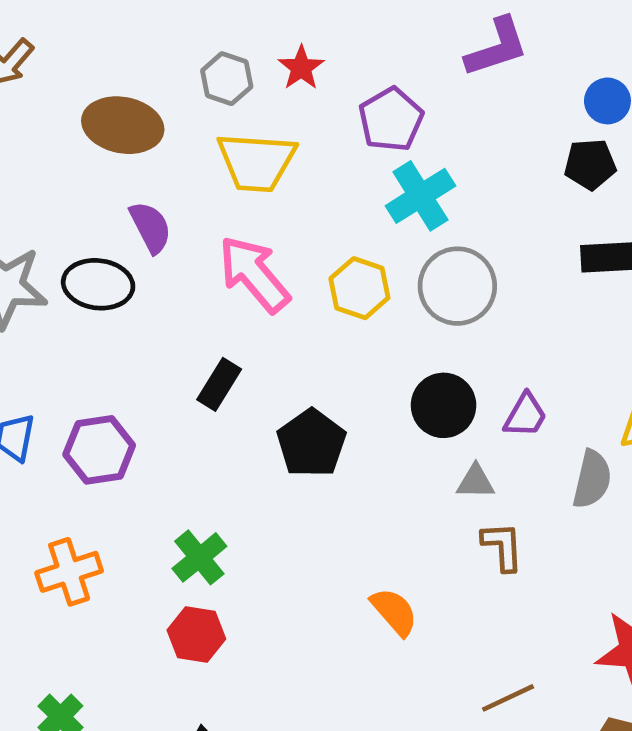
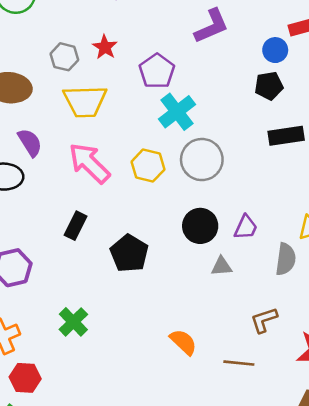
brown L-shape: (502, 546) -> (264, 320), moved, turned -100
red hexagon: (196, 635) -> (25, 378), moved
brown line: (508, 698) -> (239, 363), moved, turned 36

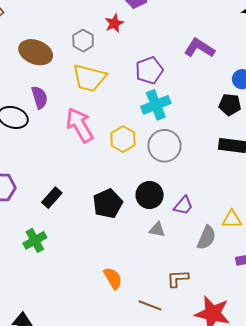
purple L-shape: (212, 26) -> (199, 48), turned -140
red star: (105, 47) -> (114, 23), moved
black rectangle: (76, 226) -> (52, 198), moved
black pentagon: (129, 253) -> (108, 203), moved

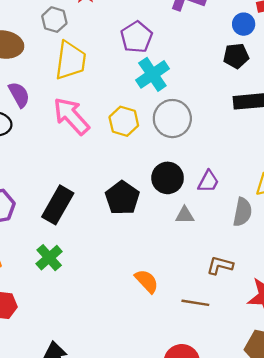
yellow trapezoid: (89, 78) -> (71, 60), turned -84
black rectangle: (52, 198) -> (58, 205), size x1.5
brown L-shape: (178, 279) -> (220, 265), turned 30

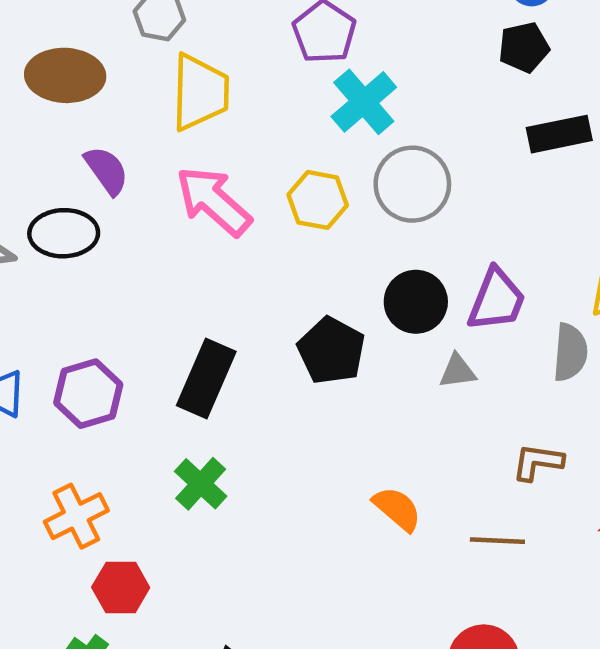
purple trapezoid: (208, 181) -> (497, 300), size x1.4

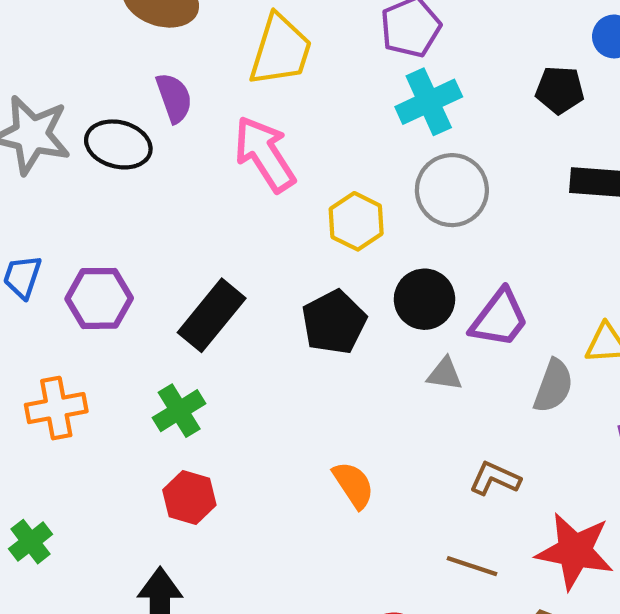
black pentagon: (524, 47) -> (560, 90), moved
yellow hexagon: (318, 200) -> (356, 221), moved
brown line: (497, 541) -> (472, 566), moved
red hexagon: (121, 587) -> (189, 498), moved

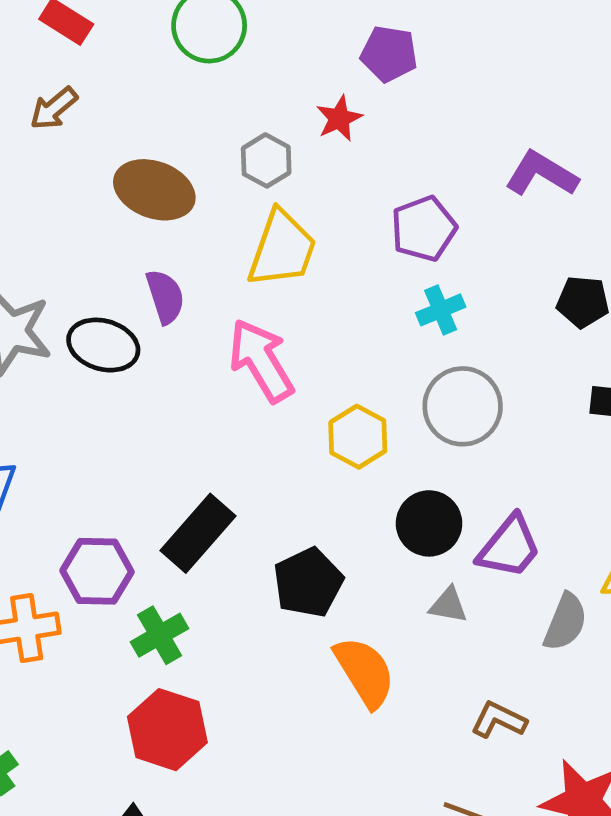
cyan cross: (429, 102) -> (441, 310), size x0.7
purple hexagon: (99, 298) -> (97, 571), moved
black pentagon: (334, 322) -> (308, 583), moved
orange semicircle: (353, 485) -> (365, 672), moved, size x1.4
red hexagon: (189, 498) -> (167, 730), size x1.4

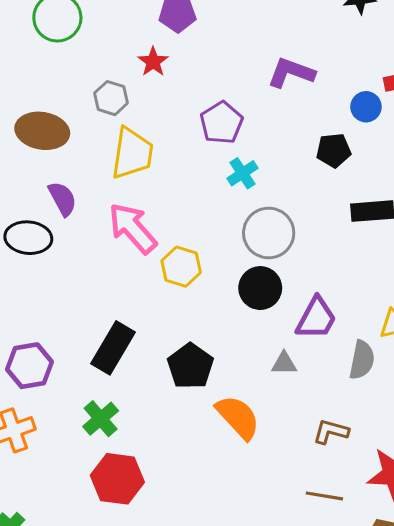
yellow hexagon: (358, 437) -> (181, 267), moved
black circle: (429, 523) -> (260, 288), moved
purple hexagon: (97, 571) -> (29, 366), moved

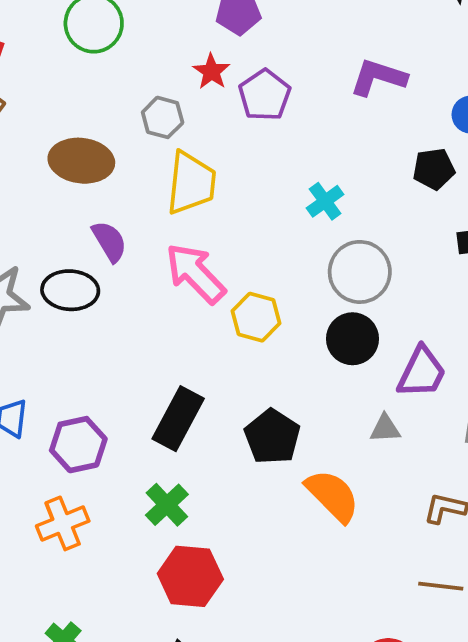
purple pentagon: (221, 123) -> (265, 95), moved

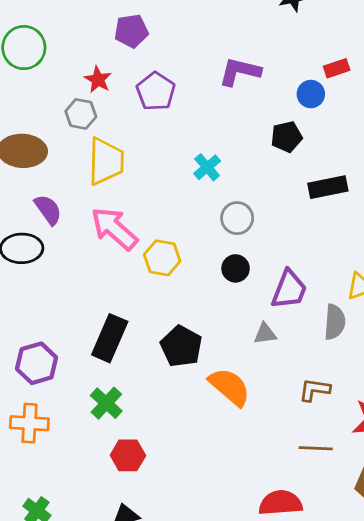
red star: (211, 72) -> (98, 80), moved
gray circle: (360, 272) -> (237, 218), size x0.7
black circle: (352, 339) -> (236, 268), size x0.7
orange cross: (63, 523) -> (29, 423), turned 30
red hexagon: (190, 576) -> (128, 455), size x0.7

